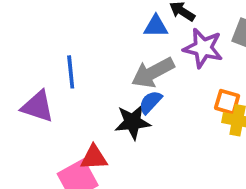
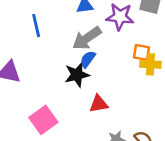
blue line: (71, 72) -> (36, 26), moved
red triangle: (94, 158) -> (99, 104), moved

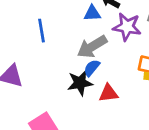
red triangle: (99, 104) -> (108, 93), moved

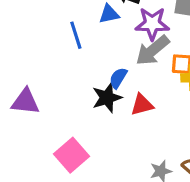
blue line: (42, 31) -> (76, 35), moved
gray arrow: (92, 47) -> (152, 50), moved

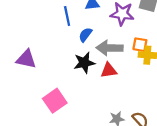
gray arrow: (152, 50) -> (110, 48), moved, turned 35
blue semicircle: (118, 78) -> (85, 35), moved

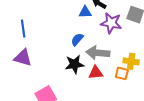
blue line: (67, 16) -> (23, 29), moved
orange square: (140, 45) -> (122, 73), moved

